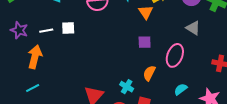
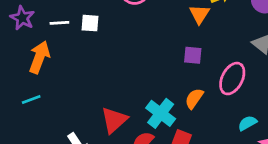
cyan cross: (127, 87) -> (161, 113), size x1.5
cyan semicircle: (181, 89) -> (247, 123), moved

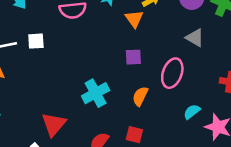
cyan cross: (161, 113) -> (96, 93), moved, turned 32
red triangle: (114, 120) -> (54, 124), moved

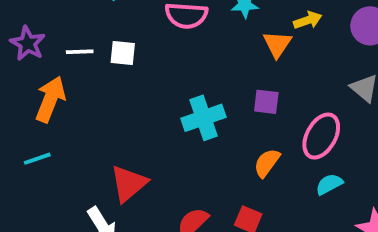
cyan cross: (96, 93) -> (203, 118), moved
cyan semicircle: (192, 112) -> (329, 184), moved

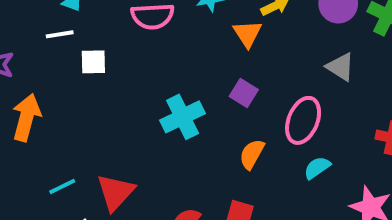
white line: (80, 52) -> (60, 34), moved
purple square: (266, 102) -> (244, 93), turned 32
cyan line: (37, 159) -> (62, 186), moved

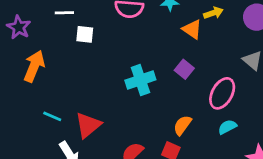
orange triangle: (247, 34) -> (192, 29), turned -30
orange semicircle: (252, 154) -> (182, 125), moved
cyan line: (62, 186) -> (52, 116), turned 42

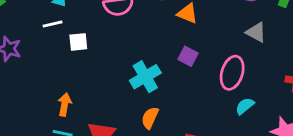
orange arrow: (34, 66) -> (65, 105), moved, size x0.7
orange semicircle: (182, 125) -> (150, 118), moved

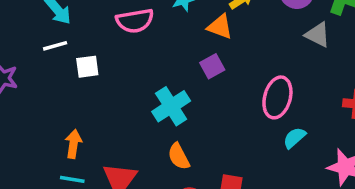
gray triangle: (256, 32) -> (318, 35), moved
purple square: (188, 56) -> (212, 66), moved, turned 36
orange semicircle: (150, 118) -> (179, 156), turned -50

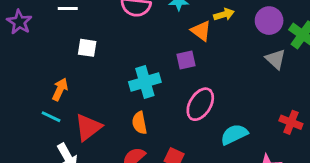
white square: (87, 67) -> (87, 48), moved
pink ellipse: (277, 97) -> (200, 104), moved
cyan semicircle: (294, 138) -> (234, 134), size x1.4

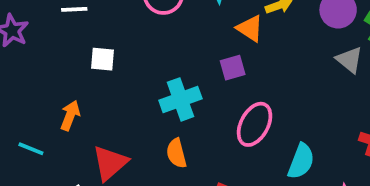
cyan line: (51, 117) -> (31, 149), moved
cyan semicircle: (234, 134) -> (301, 161), turned 140

